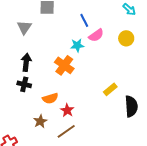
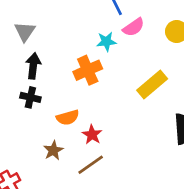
gray triangle: (24, 27) -> (25, 32), moved
orange cross: (64, 65) -> (88, 70), turned 30
yellow rectangle: (110, 89) -> (152, 85), moved, size x1.5

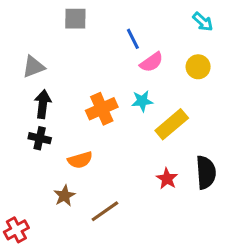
gray triangle: (25, 32) -> (33, 67), turned 35
cyan star: (106, 42) -> (142, 101), moved
red star: (92, 135) -> (167, 179), moved

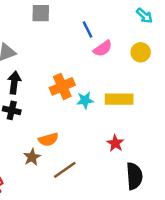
cyan star: (142, 101) -> (85, 100), moved
yellow rectangle: (172, 124) -> (119, 99), turned 40
orange semicircle: (80, 160) -> (48, 139), moved
black semicircle: (206, 172) -> (134, 176), moved

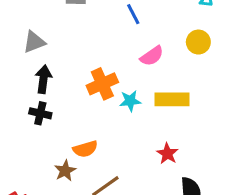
pink semicircle: (103, 48) -> (152, 56), moved

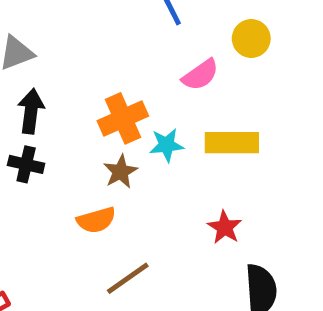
yellow circle: (198, 42) -> (251, 39), moved
brown star: (65, 171) -> (120, 172), moved

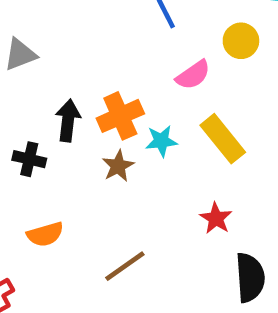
black arrow: (31, 111) -> (68, 120), moved
yellow rectangle: (232, 143) -> (223, 139), turned 51
orange semicircle: (96, 220) -> (45, 234), moved

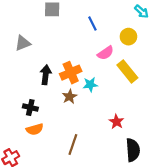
yellow rectangle: (223, 139) -> (127, 71), moved
black cross: (29, 159) -> (30, 107), moved
brown line: (125, 266) -> (73, 145), turned -36

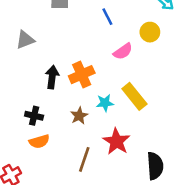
yellow rectangle: (127, 71) -> (134, 96), moved
cyan star: (90, 85) -> (105, 103), moved
brown star: (70, 97) -> (79, 116), moved
red star: (116, 122) -> (116, 141), moved, size x1.5

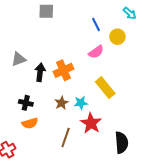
blue line: (107, 17) -> (96, 24), moved
gray triangle: (25, 40) -> (19, 59), moved
cyan star: (105, 103) -> (81, 103), moved

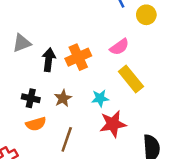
pink semicircle: (96, 52) -> (119, 47), moved
brown star: (61, 103) -> (63, 98), moved
red star: (91, 123) -> (113, 124), turned 30
brown line: (66, 137) -> (67, 139), moved

